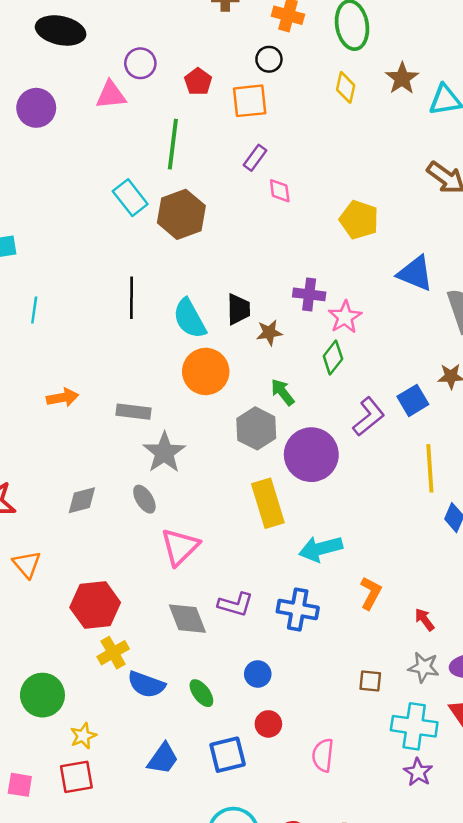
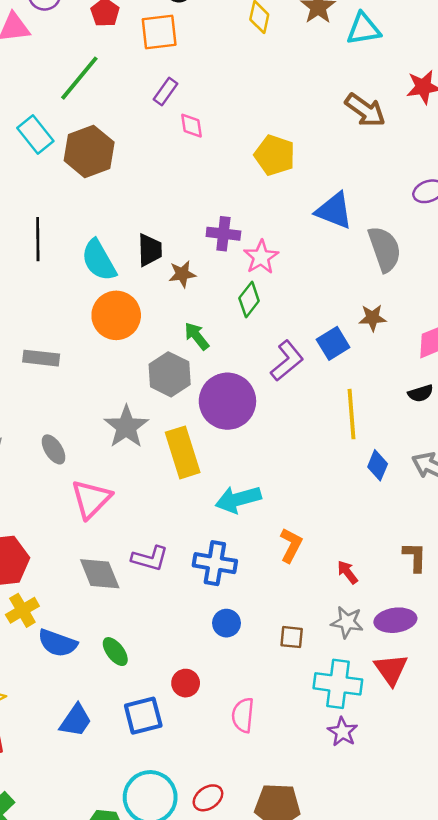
green line: (173, 144) -> (79, 78), turned 33
gray star: (164, 452) -> (126, 427), moved
blue circle: (258, 674) -> (227, 623), moved

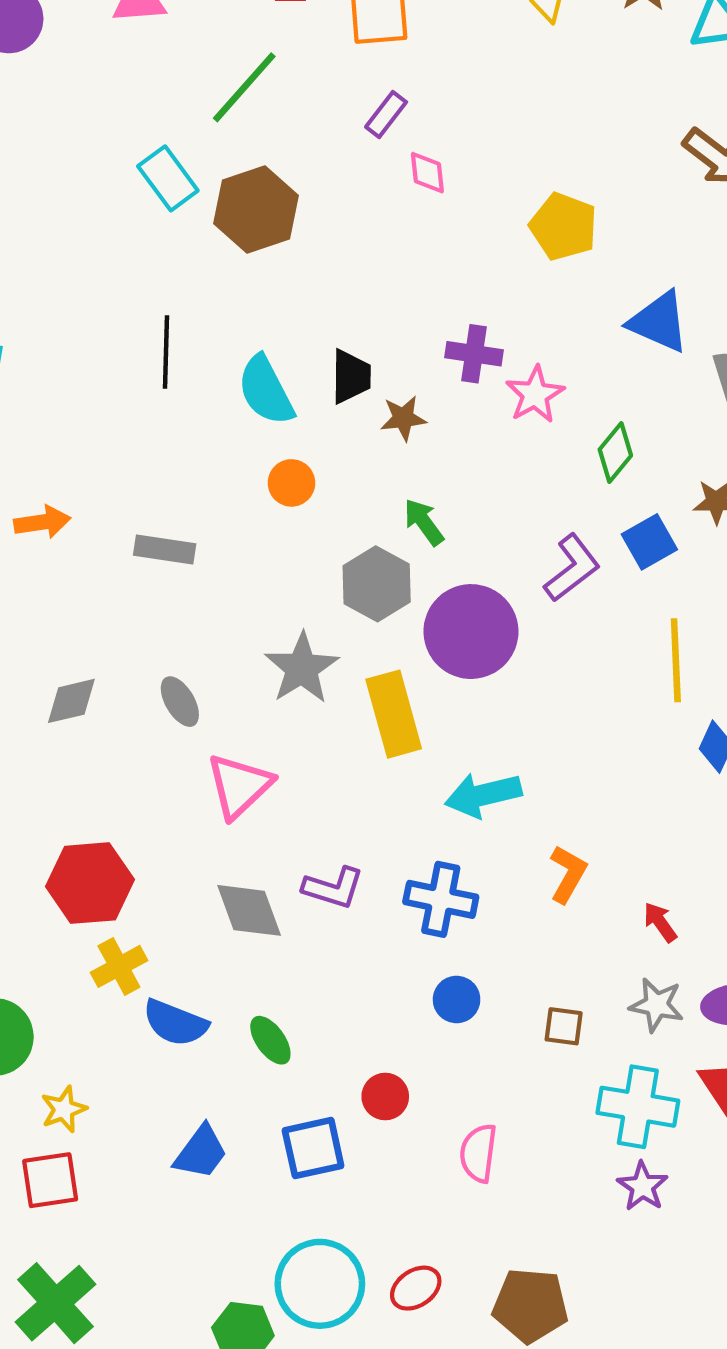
green diamond: (249, 299) -> (615, 453), moved
orange circle: (116, 315) -> (291, 483), size x0.6

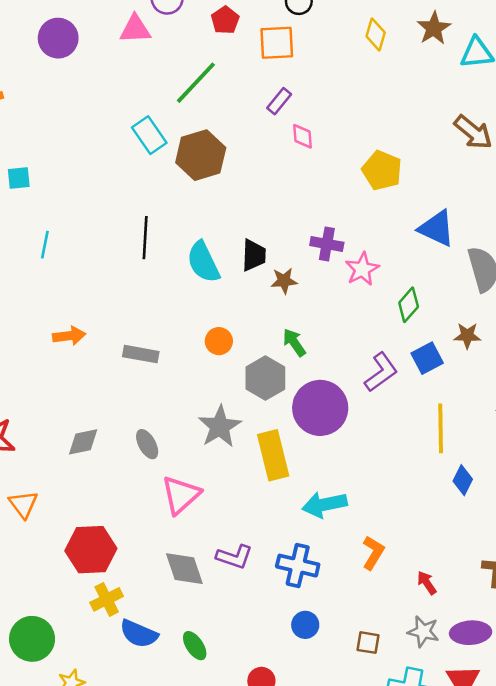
orange circle: (291, 483) -> (219, 341), moved

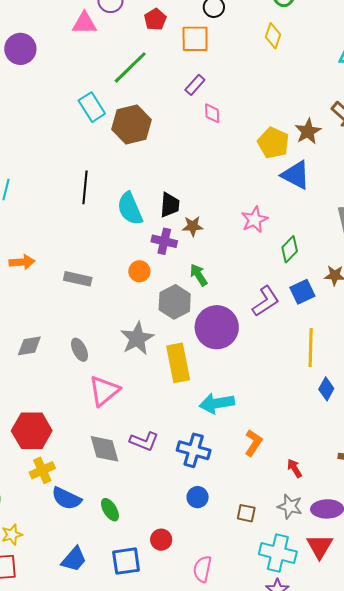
brown star: (434, 28) -> (308, 131), moved
purple circle: (58, 38) -> (20, 49), moved
blue triangle: (437, 228) -> (296, 175), moved
purple cross: (327, 244) -> (164, 241), moved

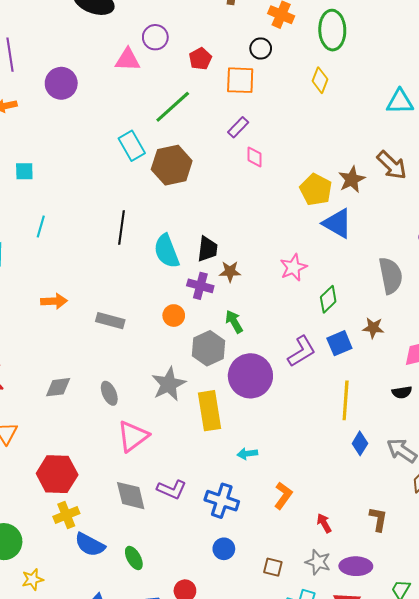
cyan arrow: (217, 403) -> (247, 454), size x0.6

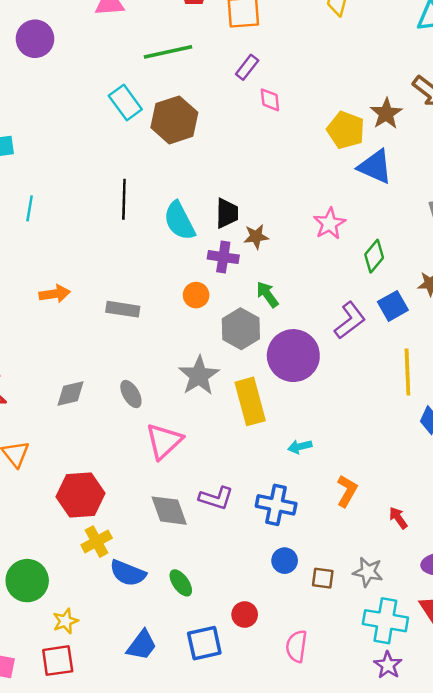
green line: (173, 107) -> (168, 52), turned 36
gray star: (318, 562) -> (368, 572), moved
brown square: (273, 567) -> (323, 578), moved

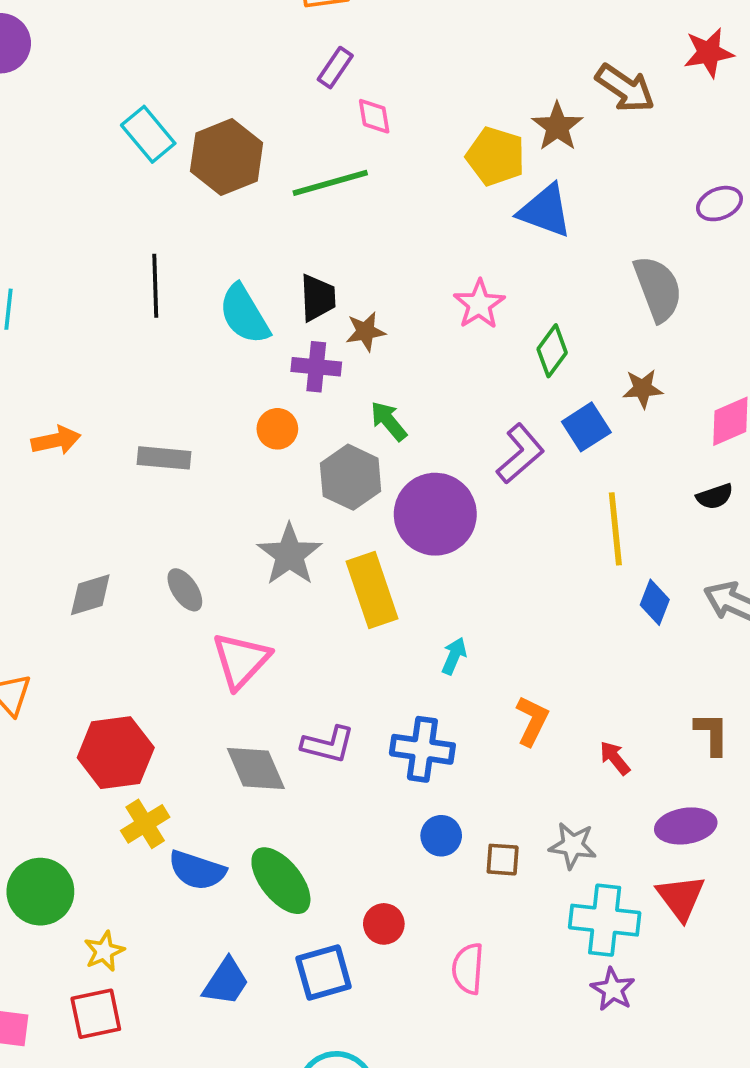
green line: (168, 52) -> (330, 183), moved
cyan arrow: (300, 447) -> (454, 656), turned 130
green ellipse: (181, 583) -> (281, 881), size x1.6

